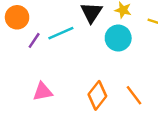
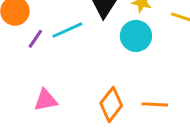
orange line: (134, 95) -> (155, 104), turned -50

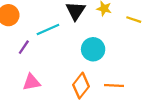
cyan circle: (136, 36) -> (93, 49), moved
purple line: (35, 39) -> (24, 47), moved

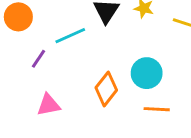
cyan circle: (93, 49) -> (147, 73), moved
orange diamond: (81, 86) -> (106, 89), moved

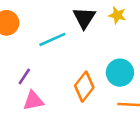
purple line: (39, 59) -> (24, 76), moved

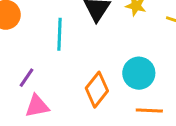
cyan line: (52, 39) -> (60, 34), turned -64

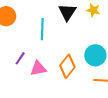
pink triangle: (37, 106) -> (38, 68), moved

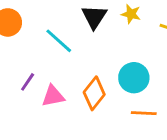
cyan line: (42, 29) -> (59, 41), turned -50

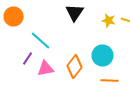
yellow star: (131, 14) -> (108, 20), moved
cyan line: (59, 41) -> (40, 40), moved

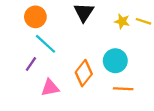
orange circle: (14, 16) -> (35, 17), moved
pink triangle: (46, 68) -> (50, 88), moved

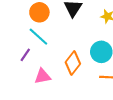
orange circle: (35, 17) -> (39, 12), moved

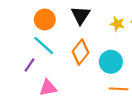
orange diamond: (73, 63) -> (81, 52), moved

